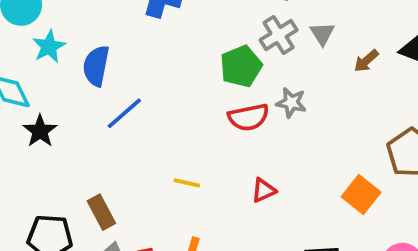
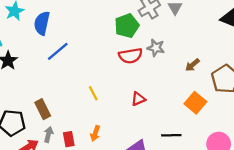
brown arrow: (366, 61) -> (192, 65), moved
yellow line: (187, 183) -> (93, 93), turned 48

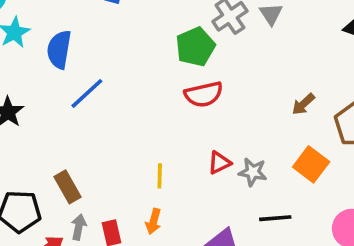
gray star: (156, 48) -> (253, 172), moved
yellow line: (93, 93) -> (160, 176), moved, turned 32

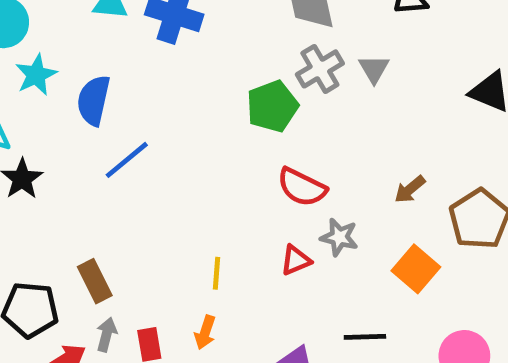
red semicircle: (204, 94) -> (302, 187), moved, turned 36
gray star: (253, 172) -> (339, 237), moved

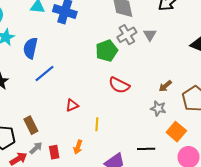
gray star: (339, 237) -> (158, 108), moved
red triangle: (296, 260) -> (72, 105), moved
orange square: (416, 269) -> (176, 132), moved
yellow line: (216, 273) -> (97, 124), moved
gray arrow: (107, 335) -> (36, 148), turned 32

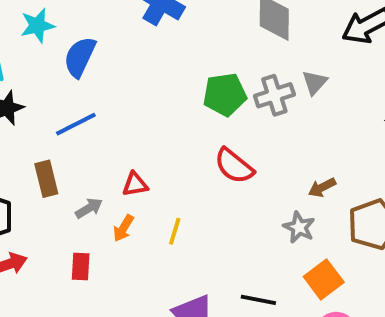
gray cross: (127, 35) -> (274, 95), moved
blue line: (45, 73) -> (76, 124), moved
brown rectangle: (31, 125) -> (46, 179), moved
orange arrow: (78, 147) -> (123, 228), moved
gray arrow: (36, 148) -> (89, 208), moved

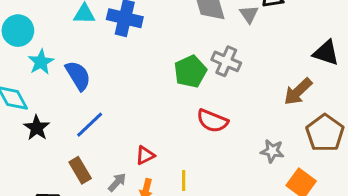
blue semicircle: (80, 57) -> (78, 76), turned 140
gray triangle: (315, 82) -> (249, 14), moved
gray cross: (274, 95) -> (226, 61), turned -32
brown arrow: (322, 187) -> (298, 92), moved, size x1.5

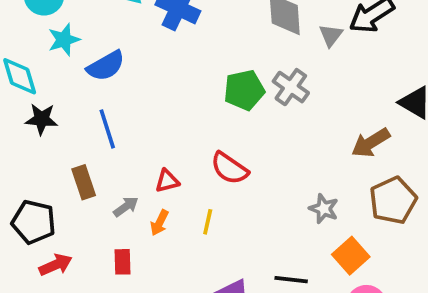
blue semicircle: (78, 76) -> (106, 66), turned 80
red semicircle: (212, 121) -> (229, 168), moved
blue line: (90, 125) -> (107, 129), turned -76
black star: (37, 128) -> (42, 119), turned 30

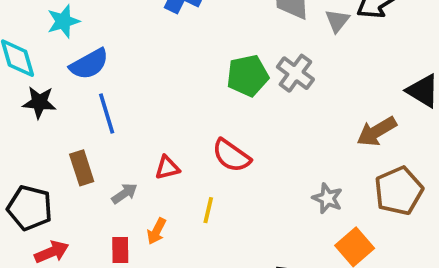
blue semicircle: (106, 66) -> (89, 64), moved
orange arrow: (159, 223) -> (157, 231), moved

